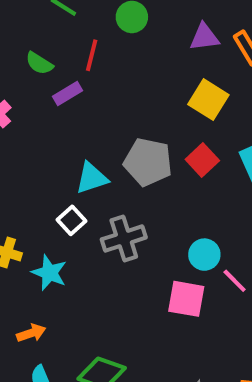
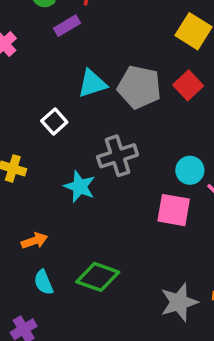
cyan triangle: (92, 178) -> (92, 84), moved
white square: (71, 220) -> (54, 121), moved
cyan star: (49, 273) -> (80, 187), moved

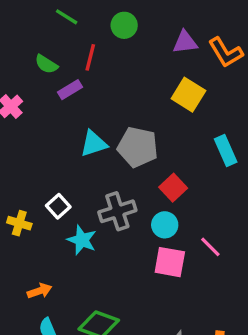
red square: (188, 85) -> (173, 188), moved
white square: (54, 121) -> (58, 206), moved
cyan circle: (190, 170) -> (165, 225), moved

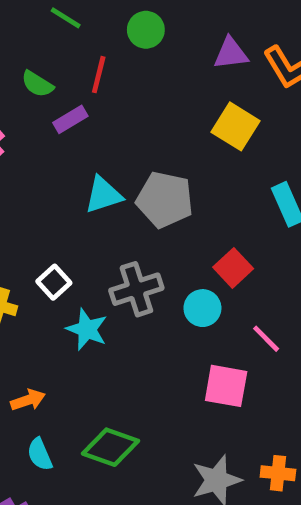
red square: (173, 188) -> (233, 268), moved
pink square: (170, 262) -> (226, 386), moved

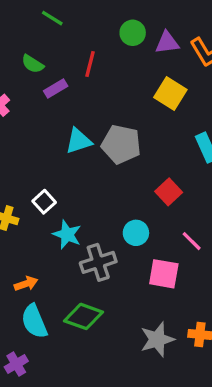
green circle: (146, 30) -> (133, 33), moved
red line: (99, 75) -> (90, 64), moved
gray cross: (136, 289) -> (98, 262), moved
cyan circle: (202, 308) -> (136, 233), moved
cyan semicircle: (40, 454) -> (34, 321), size x1.5

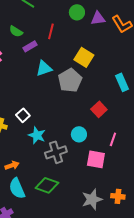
yellow square: (170, 93) -> (84, 57), moved
cyan triangle: (79, 141) -> (44, 68), moved
gray pentagon: (121, 144) -> (70, 80), turned 30
pink line: (192, 241) -> (113, 139), turned 64

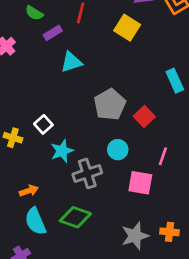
yellow square: (84, 57) -> (127, 28), moved
gray pentagon: (70, 80) -> (110, 105), moved
cyan star: (37, 135) -> (62, 151), turned 30

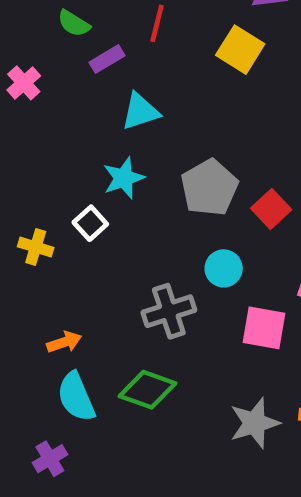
cyan star: (62, 151) -> (124, 178), moved

